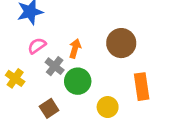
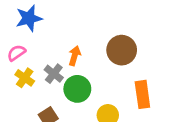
pink semicircle: (37, 46) -> (16, 53), moved
yellow cross: (15, 78) -> (25, 78), moved

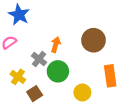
blue star: (29, 18) -> (19, 15), turned -30
yellow cross: (25, 78) -> (18, 77), moved

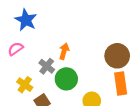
brown circle: (93, 40) -> (117, 56), moved

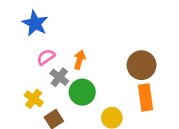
pink semicircle: (16, 49) -> (46, 57), moved

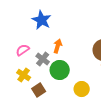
blue star: (35, 23) -> (42, 20), moved
pink semicircle: (46, 57) -> (23, 50), moved

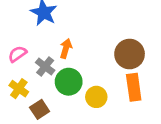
yellow circle: (82, 89) -> (96, 97), moved

